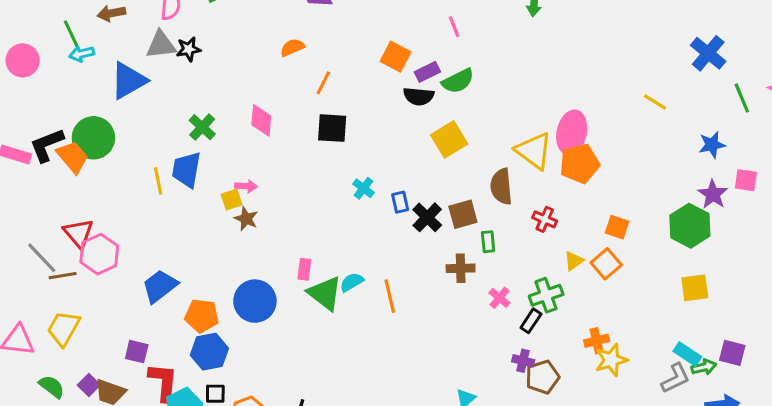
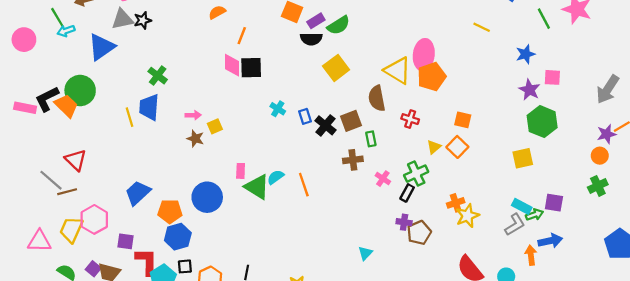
pink diamond: (261, 120) -> (232, 65), moved
yellow square: (232, 200) -> (215, 126), moved
green hexagon: (690, 226) -> (542, 122), moved
pink hexagon: (99, 254) -> (94, 219), moved

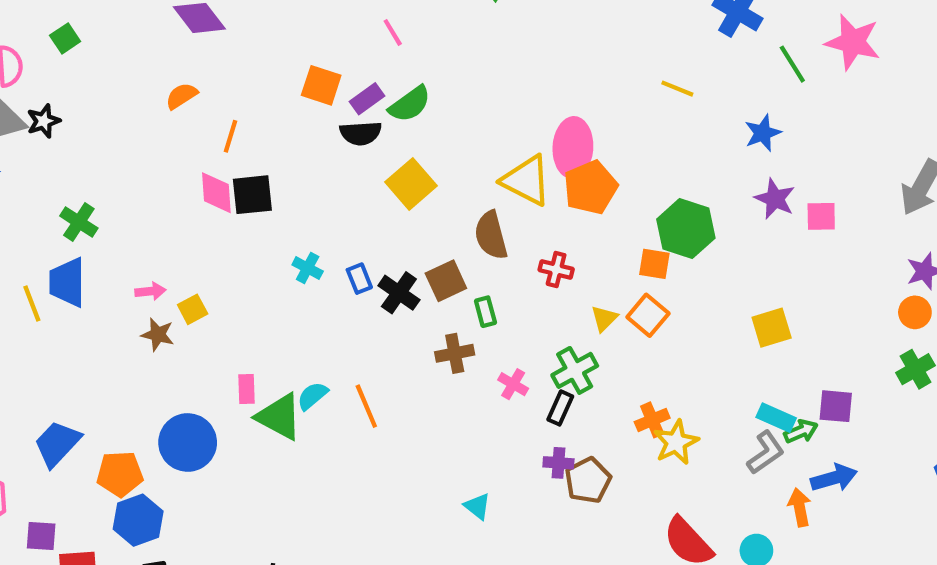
pink square: (552, 77) -> (821, 216), moved
green hexagon: (542, 122) -> (686, 229), moved
cyan triangle: (365, 253) -> (477, 506), moved, turned -32

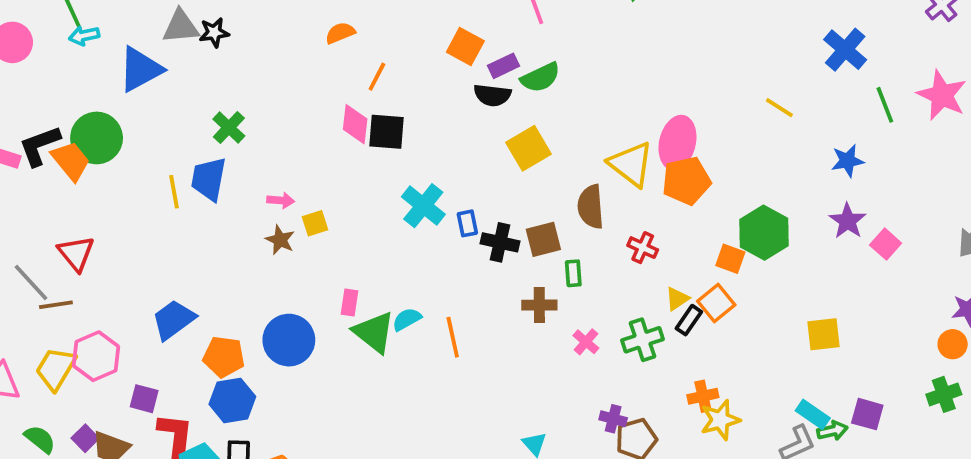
pink square: (821, 216) -> (886, 244), turned 32
cyan cross: (308, 268) -> (423, 206), size x1.6
black cross: (399, 293) -> (500, 242), turned -33
black rectangle: (560, 408) -> (689, 320), moved

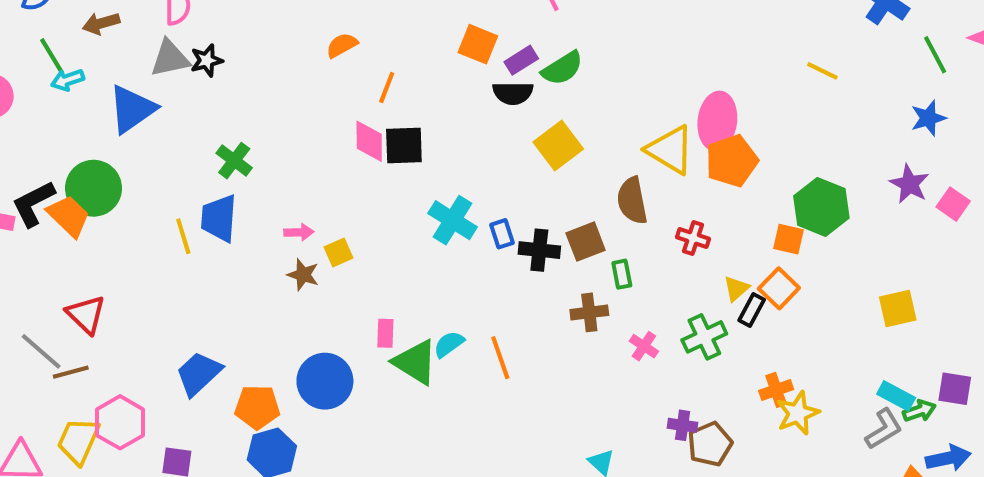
blue star: (847, 161) -> (928, 118), moved

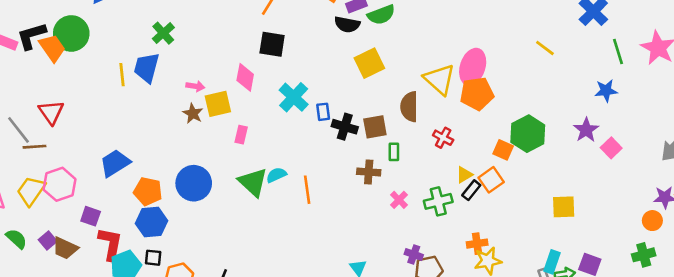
pink diamond: (369, 141) -> (245, 77), moved
yellow square: (338, 253) -> (218, 104), size x1.5
pink rectangle: (385, 333) -> (241, 135), moved
cyan rectangle: (896, 396) -> (552, 262), turned 70

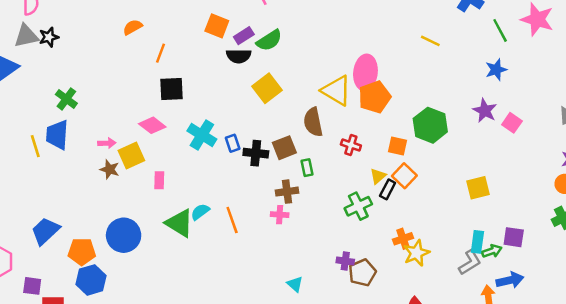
pink diamond: (245, 77) -> (152, 125), turned -52
orange square: (503, 150) -> (398, 146), moved
pink cross: (399, 200) -> (280, 215), moved, turned -30

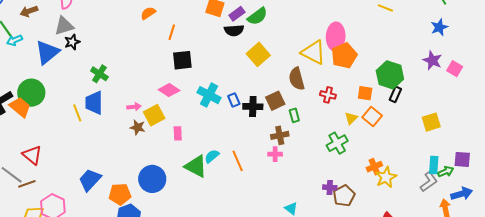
black star: (49, 37) -> (72, 42), moved
black rectangle: (388, 189) -> (395, 94), moved

